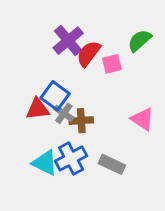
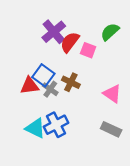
pink square: (112, 64) -> (88, 50), turned 35
brown cross: (81, 121) -> (71, 82), moved, turned 30
gray rectangle: (112, 164) -> (111, 129), moved

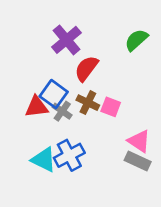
red semicircle: (70, 42) -> (86, 68), moved
pink square: (88, 50) -> (111, 107), moved
pink triangle: (112, 94) -> (139, 141), moved

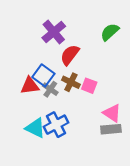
gray rectangle: (138, 161) -> (111, 129), turned -30

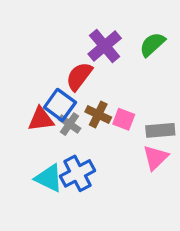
purple cross: (54, 32) -> (105, 46), moved
red semicircle: (70, 55) -> (79, 76), moved
pink triangle: (112, 113) -> (156, 157), turned 42
gray rectangle: (111, 129) -> (160, 130), moved

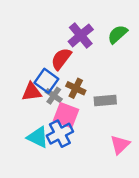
pink square: (124, 119) -> (66, 115), moved, size x1.5
gray rectangle: (160, 130) -> (105, 100), moved
pink triangle: (156, 157) -> (120, 145), moved

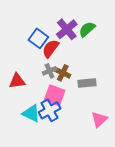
green semicircle: (118, 34) -> (87, 29), moved
blue square: (46, 81) -> (38, 38), moved
red triangle: (32, 92) -> (17, 81), moved
gray cross: (54, 96) -> (50, 71), moved, turned 32

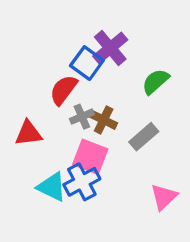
green semicircle: (87, 29) -> (155, 81), moved
blue square: (38, 38) -> (87, 63), moved
red semicircle: (51, 49) -> (63, 90), moved
gray rectangle: (87, 83) -> (144, 137), turned -36

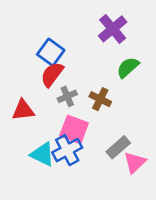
purple cross: (110, 48) -> (113, 29), moved
blue square: (87, 63) -> (51, 52), moved
brown cross: (104, 120) -> (100, 99), moved
gray rectangle: (144, 137) -> (118, 147), moved

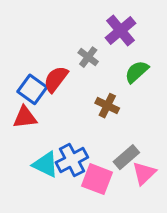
blue square: (51, 52) -> (32, 89), moved
gray cross: (67, 96) -> (88, 57), moved, turned -30
pink square: (74, 129) -> (97, 179), moved

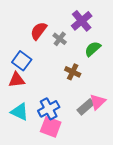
red semicircle: (56, 79) -> (39, 31), moved
cyan triangle: (45, 164) -> (20, 112), moved
pink triangle: (144, 173) -> (98, 102), moved
pink square: (97, 179) -> (51, 127), moved

